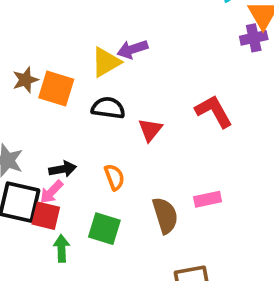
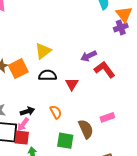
purple arrow: (133, 49) -> (89, 56), moved
orange square: (56, 88) -> (18, 69), turned -36
green square: (104, 229) -> (65, 141), moved

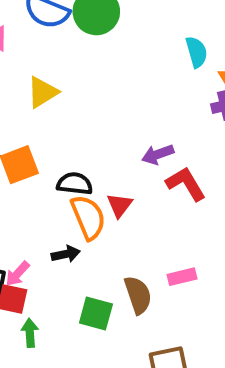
yellow triangle: (43, 51) -> (42, 92), moved
black arrow: (27, 111) -> (66, 254), moved
orange semicircle: (56, 112) -> (88, 217), moved, size x1.6

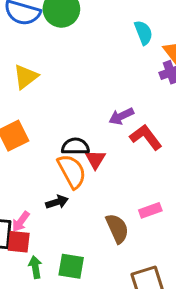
black semicircle: (75, 184) -> (75, 146), moved
green square: (96, 313) -> (71, 266), moved

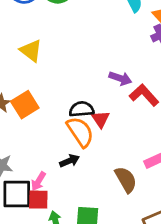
yellow triangle: (26, 77) -> (31, 51), turned -40
purple arrow: (121, 116) -> (120, 78), turned -130

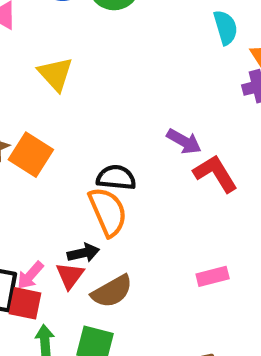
orange square: (25, 105) -> (31, 155), turned -36
red triangle: (101, 119) -> (70, 276), moved
brown semicircle: (126, 180) -> (112, 291), moved, turned 80

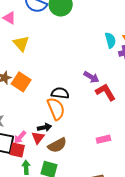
cyan semicircle: (225, 27) -> (110, 40), moved
yellow triangle: (55, 74) -> (21, 44), moved

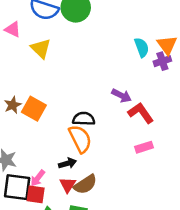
yellow triangle: (21, 44) -> (41, 48), moved
red triangle: (38, 138) -> (68, 185), moved
pink rectangle: (103, 139) -> (144, 147), moved

